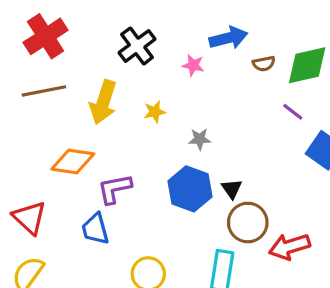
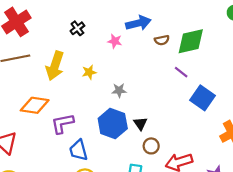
black cross: (137, 46) -> (77, 28), size x0.6
brown circle: (248, 223) -> (151, 146), size x0.6
blue trapezoid: (95, 229) -> (78, 150), moved

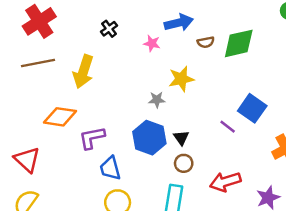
yellow star: (89, 72) -> (181, 79), moved, size x1.5
purple line: (181, 72) -> (228, 127), moved
brown circle: (151, 146) -> (184, 163), moved

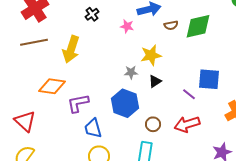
blue square: (252, 108) -> (209, 79), turned -30
black triangle: (181, 138) -> (155, 81), moved, turned 32
red arrow: (225, 182) -> (187, 124), moved

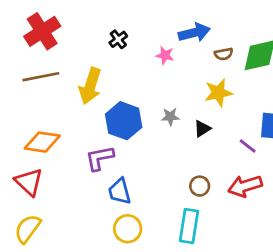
yellow star: (151, 55) -> (218, 93), moved
orange diamond: (52, 86) -> (42, 142), moved
blue hexagon: (125, 103) -> (124, 121), moved

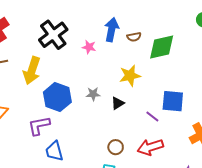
blue arrow: (194, 33) -> (112, 30), turned -65
black cross: (118, 39) -> (53, 35), size x2.0
brown semicircle: (224, 54) -> (134, 37), moved

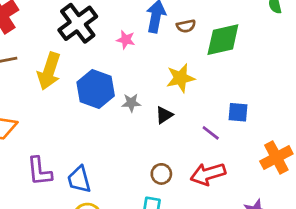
blue hexagon: (57, 97) -> (96, 89), moved
blue square: (173, 101) -> (238, 112), size x0.7
purple L-shape: (39, 126) -> (39, 171), moved, turned -85

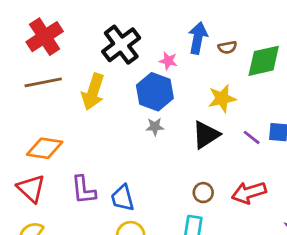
blue hexagon: (96, 89) -> (155, 92), moved
gray star: (131, 103) -> (155, 127), moved
black triangle: (164, 115) -> (206, 135), size x1.6
purple line: (211, 133) -> (252, 137), moved

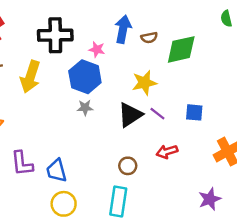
black cross: (121, 45) -> (55, 35), turned 36
purple line: (252, 137) -> (157, 114), moved
red arrow: (249, 193) -> (167, 152), moved, size x0.7

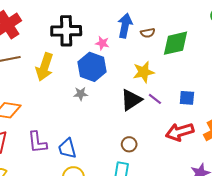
gray star: (85, 108) -> (81, 94), moved
red arrow: (167, 152) -> (180, 132), moved, size x1.5

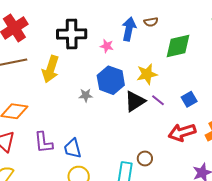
brown semicircle: (148, 33) -> (151, 22), moved
blue hexagon: (92, 67) -> (111, 80), moved
blue square: (187, 98) -> (189, 99), turned -35
brown circle: (129, 144) -> (145, 159), moved

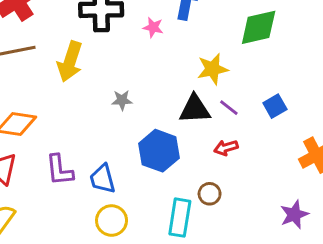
blue hexagon: (111, 80) -> (159, 151), moved
black triangle: (135, 101) -> (195, 109), turned 30
red arrow: (182, 132) -> (226, 148), moved, size x0.6

